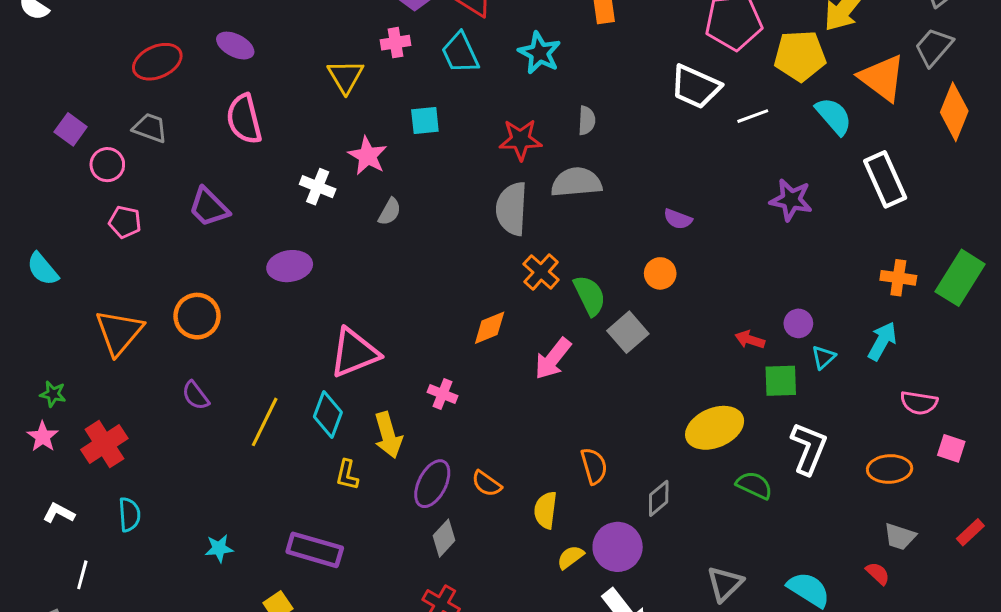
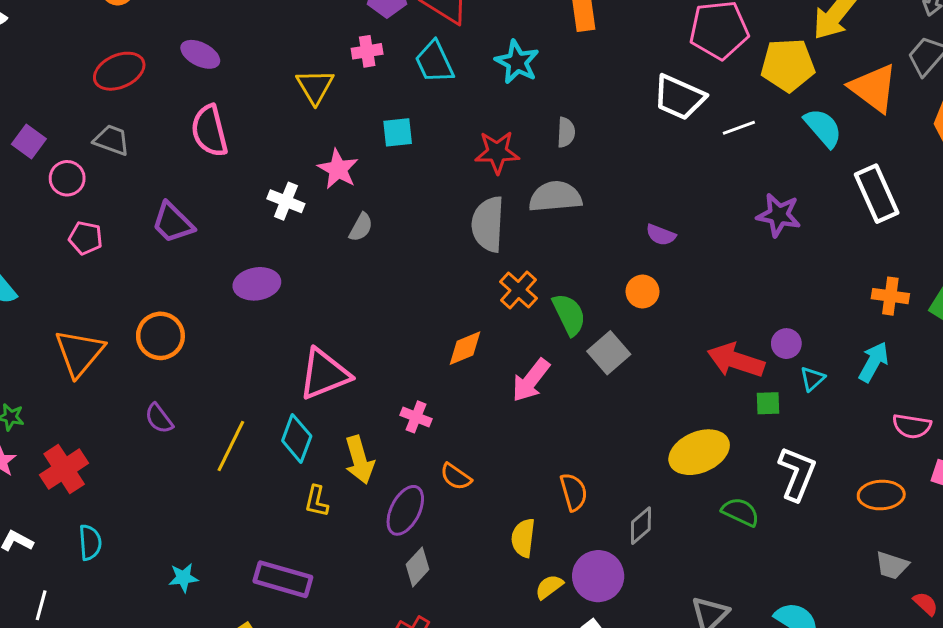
red arrow: (750, 340) -> (736, 360), size x1.8
green square: (781, 381) -> (768, 403), size x0.7
orange semicircle: (487, 484) -> (456, 477), moved
red semicircle: (878, 573) -> (926, 604), moved

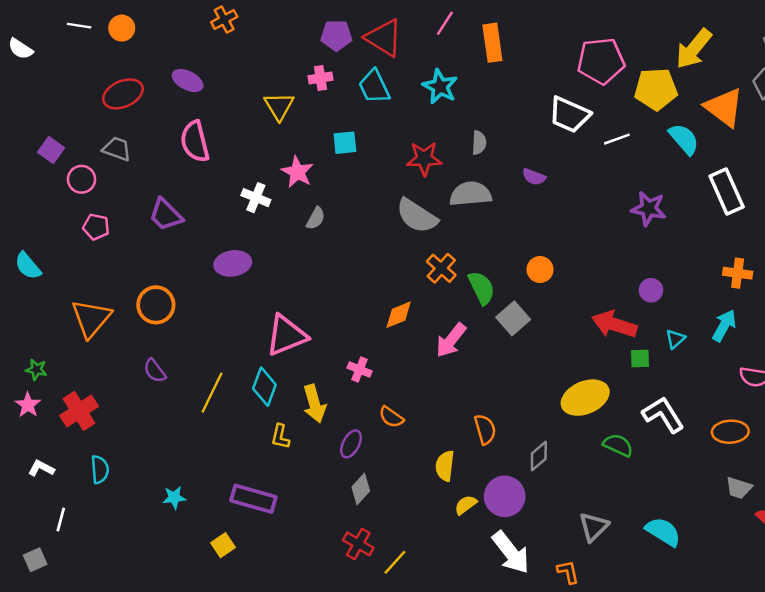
gray semicircle: (488, 224) -> (417, 216), turned -60
purple semicircle: (661, 235) -> (534, 177), moved
purple circle: (786, 344) -> (651, 290), moved
white L-shape: (797, 474) -> (663, 415), turned -54
purple ellipse: (405, 510) -> (351, 444), size x0.7

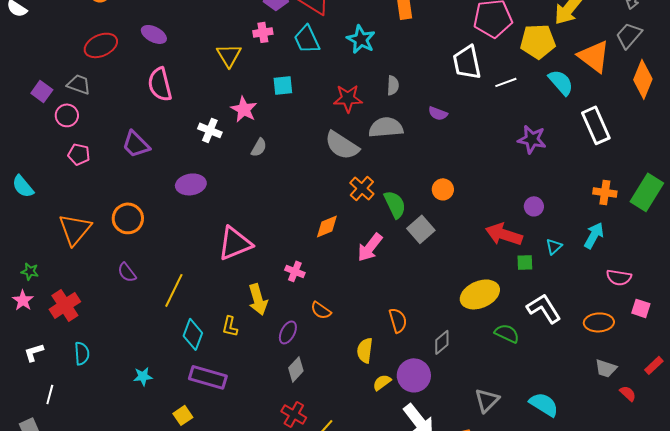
white trapezoid: (569, 115) -> (467, 62), turned 54
gray trapezoid: (117, 149) -> (79, 84), moved
cyan diamond: (264, 387) -> (193, 334), moved
white L-shape: (41, 468) -> (34, 352), turned -45

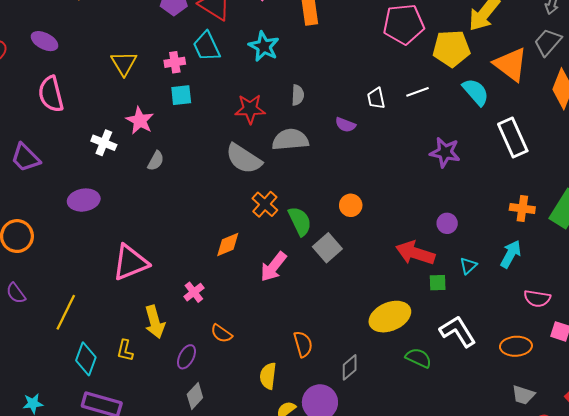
pink cross: (263, 32) -> (175, 62), moved
white trapezoid: (467, 62) -> (376, 98), moved, size x0.6
pink cross: (295, 271) -> (194, 292), turned 30

